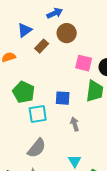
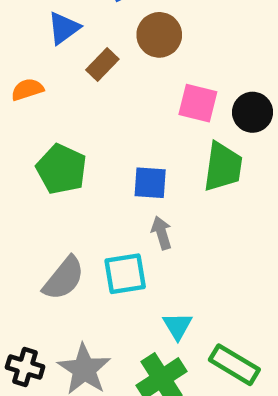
cyan square: (38, 114) -> (125, 274), moved
gray arrow: (75, 124) -> (162, 233), moved
gray semicircle: (37, 148) -> (64, 278), moved

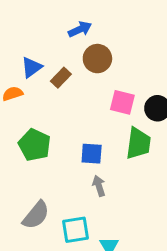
blue triangle: (64, 28) -> (32, 67), moved
cyan square: (125, 274) -> (75, 230), moved

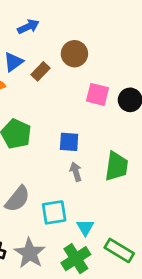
blue arrow: (80, 29) -> (28, 27), moved
green trapezoid: (138, 143) -> (117, 166), moved

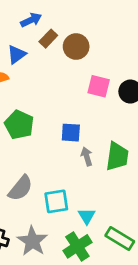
brown rectangle: (41, 71) -> (48, 39), moved
gray arrow: (76, 172) -> (87, 156), moved

